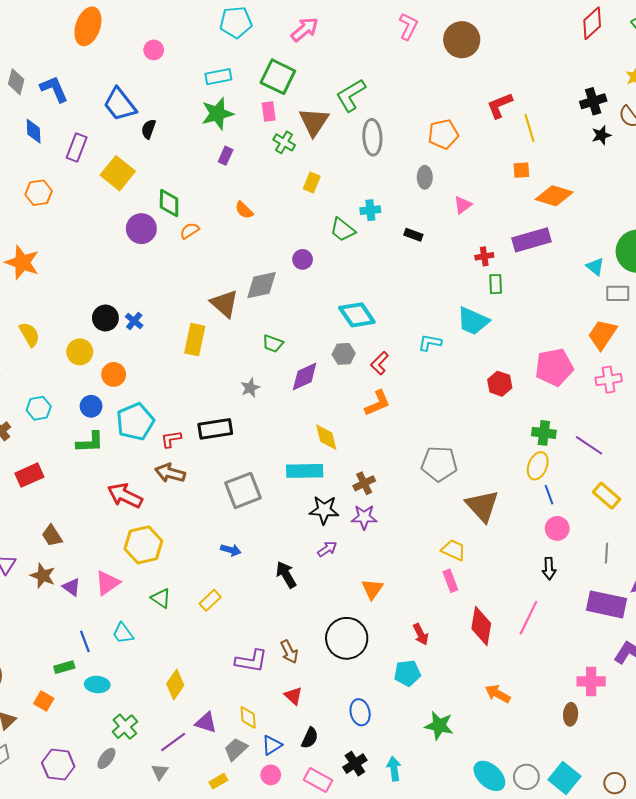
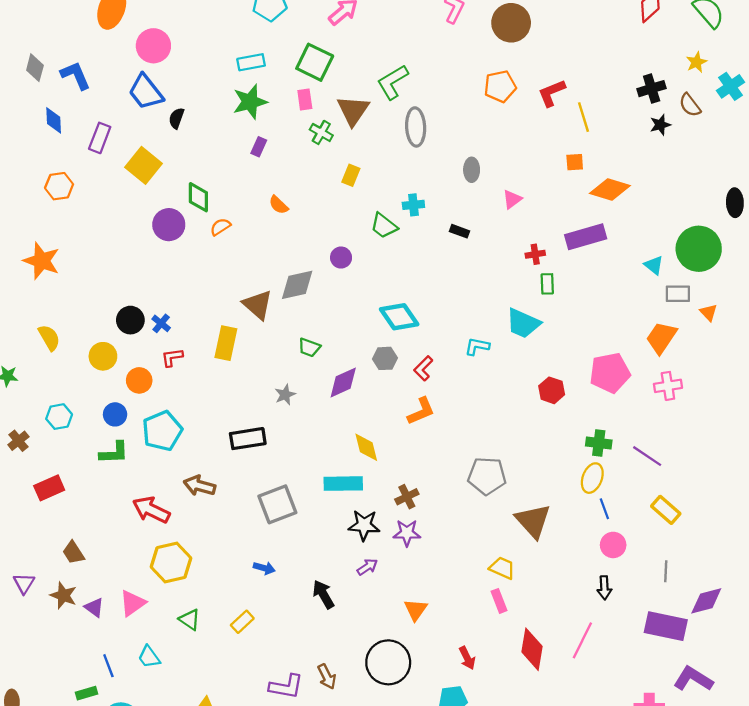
pink circle: (154, 50) -> (153, 46), moved, size x1.6
orange pentagon: (443, 134) -> (500, 86), moved
red L-shape: (171, 439) -> (172, 357), moved

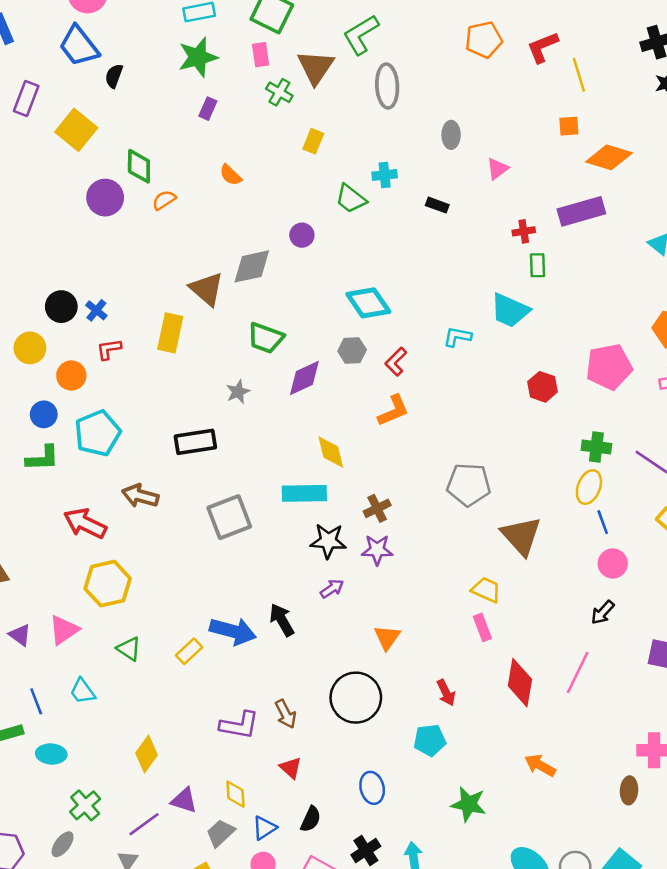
green trapezoid: (309, 347) -> (266, 338), size x1.4
blue arrow: (264, 568) -> (233, 631), moved, size x1.8
black arrow: (604, 588) -> (603, 612), turned 45

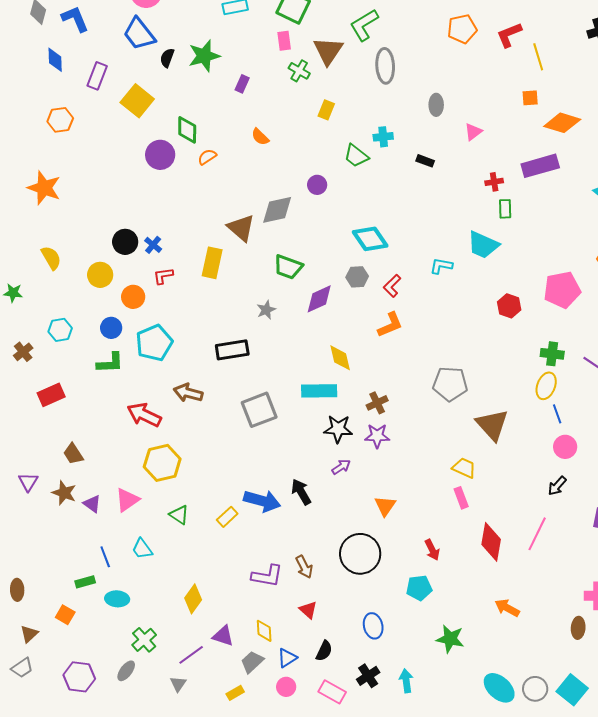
green star: (198, 57) -> (204, 56), moved

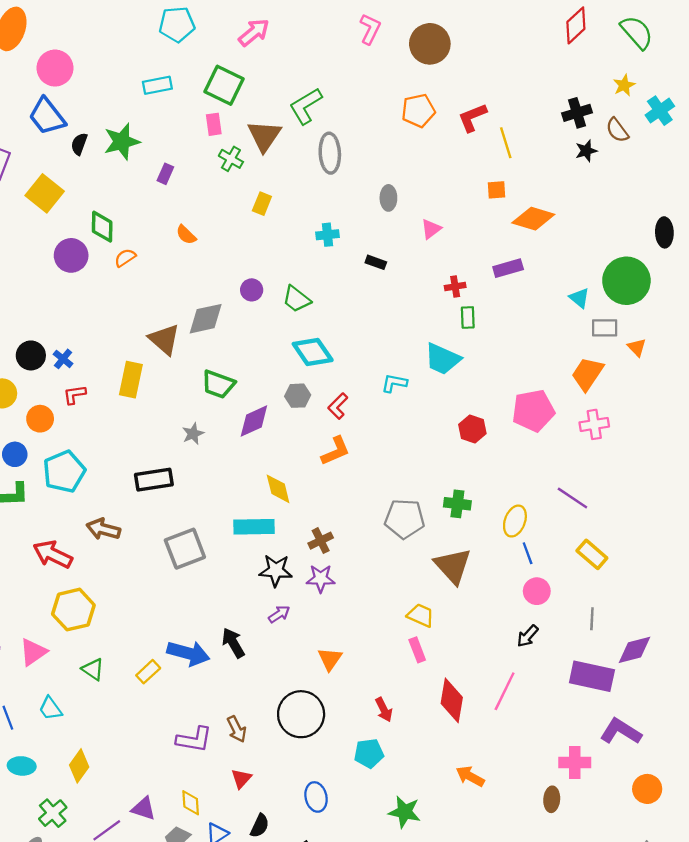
green trapezoid: (356, 156) -> (296, 299), moved
purple rectangle: (540, 166) -> (508, 268), size x0.7
green cross: (552, 354) -> (457, 504), moved
yellow diamond: (193, 599) -> (79, 766), moved
red triangle: (308, 610) -> (241, 779), turned 30

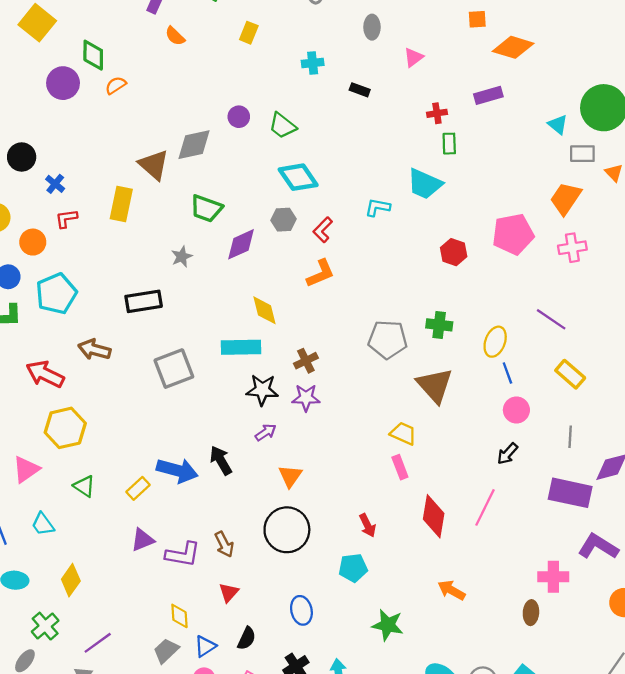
orange semicircle: (186, 235) -> (175, 36), moved
black circle: (31, 355) -> (22, 157), moved
orange triangle: (330, 659) -> (290, 476), moved
purple triangle: (144, 808) -> (142, 540), moved, turned -40

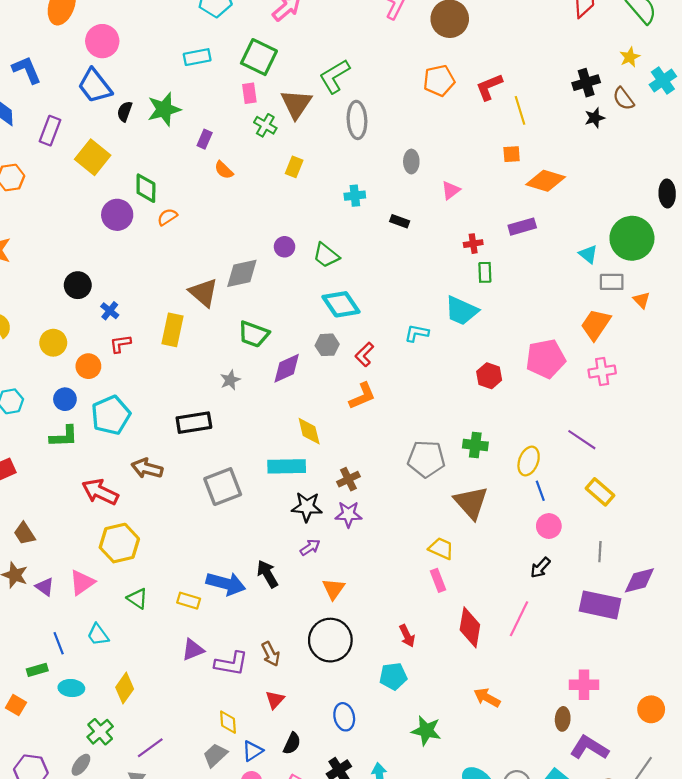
yellow rectangle: (138, 488) -> (189, 601), turned 60
purple L-shape: (598, 547) -> (589, 748), moved

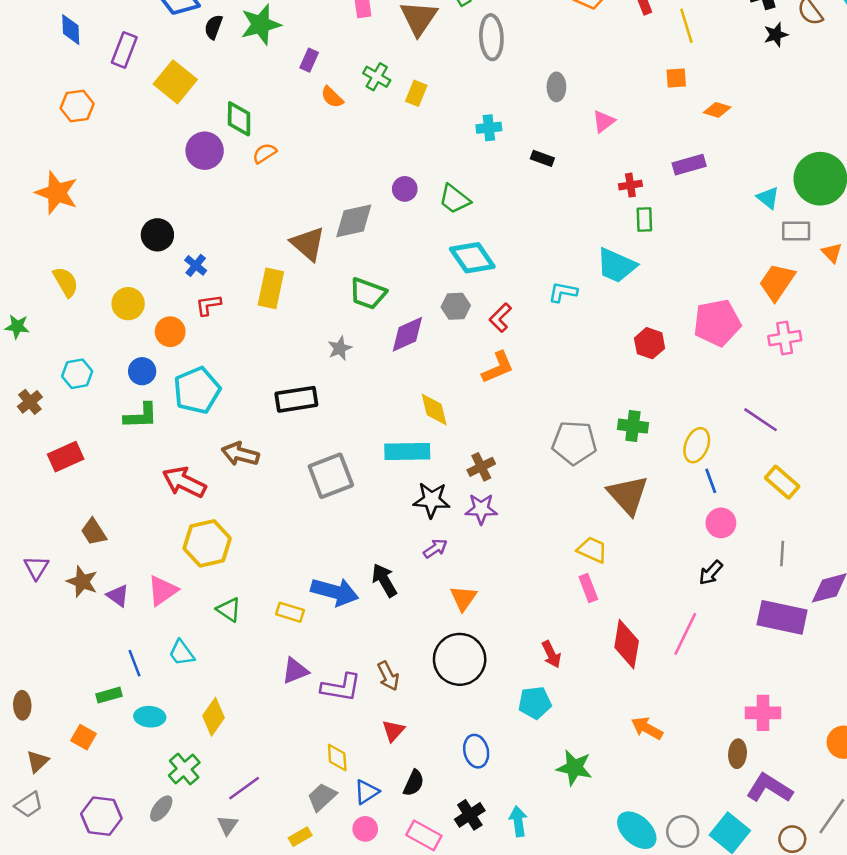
green cross: (265, 125) -> (377, 77), moved
orange diamond: (546, 181) -> (717, 110), size x0.6

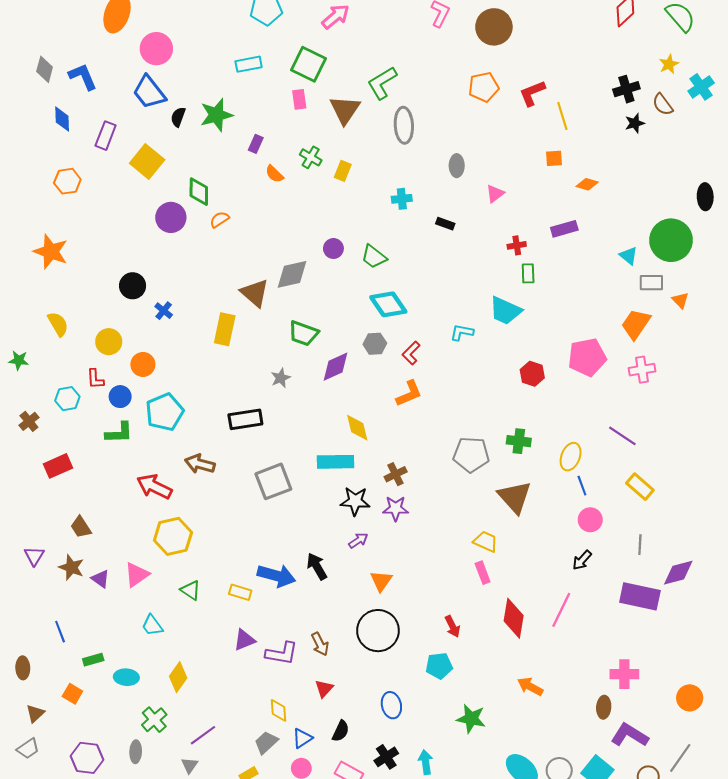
red L-shape: (208, 305) -> (95, 379), moved, turned -85
blue line: (134, 663) -> (60, 632), moved
gray ellipse: (161, 809) -> (136, 752), turned -35

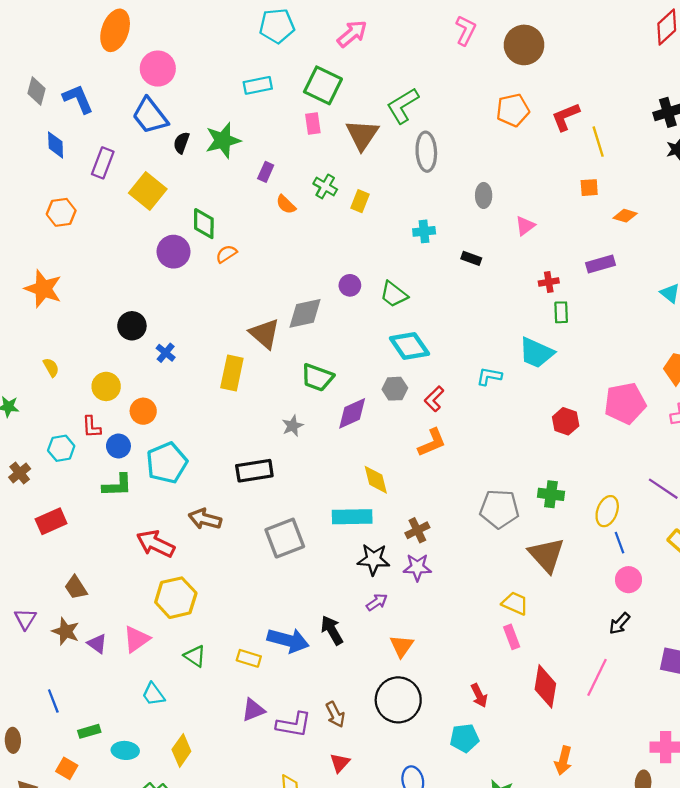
yellow semicircle: (58, 324) -> (51, 367), size x0.7
orange arrow: (530, 687) -> (563, 761), turned -105

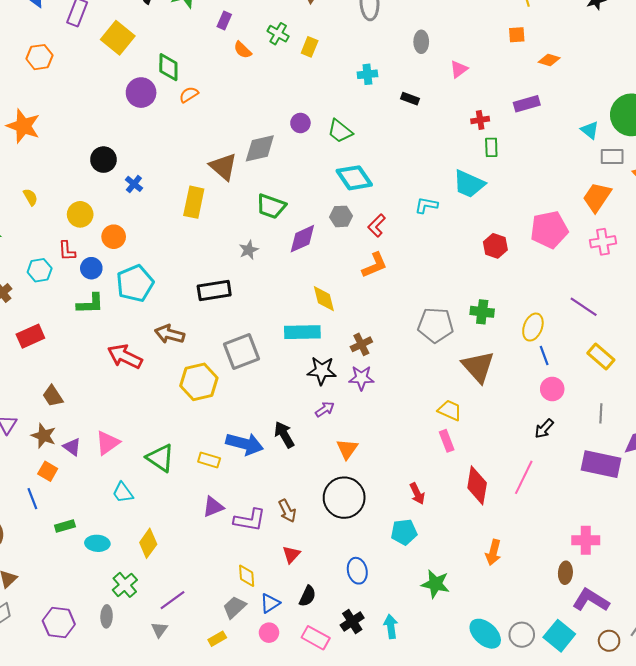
yellow hexagon: (176, 598) -> (199, 382), moved
green triangle: (195, 656) -> (160, 458), size x1.4
orange square: (67, 768) -> (48, 471), moved

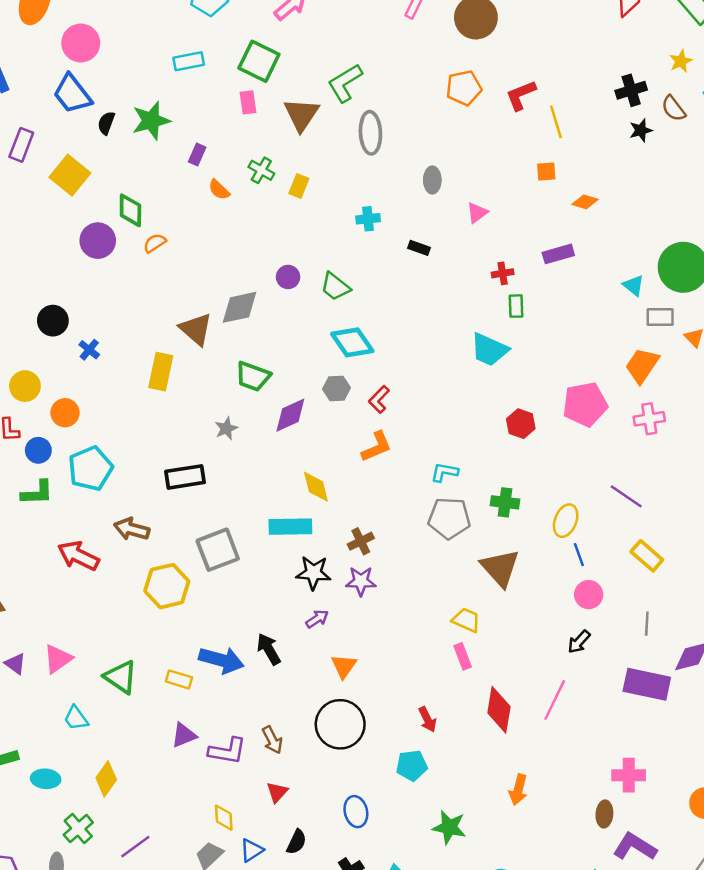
cyan L-shape: (426, 205) -> (444, 472), moved

